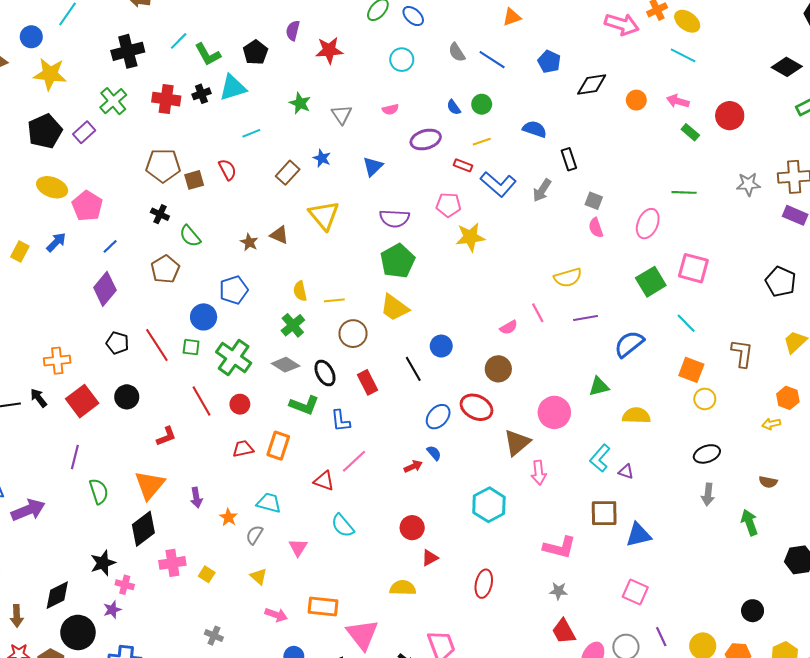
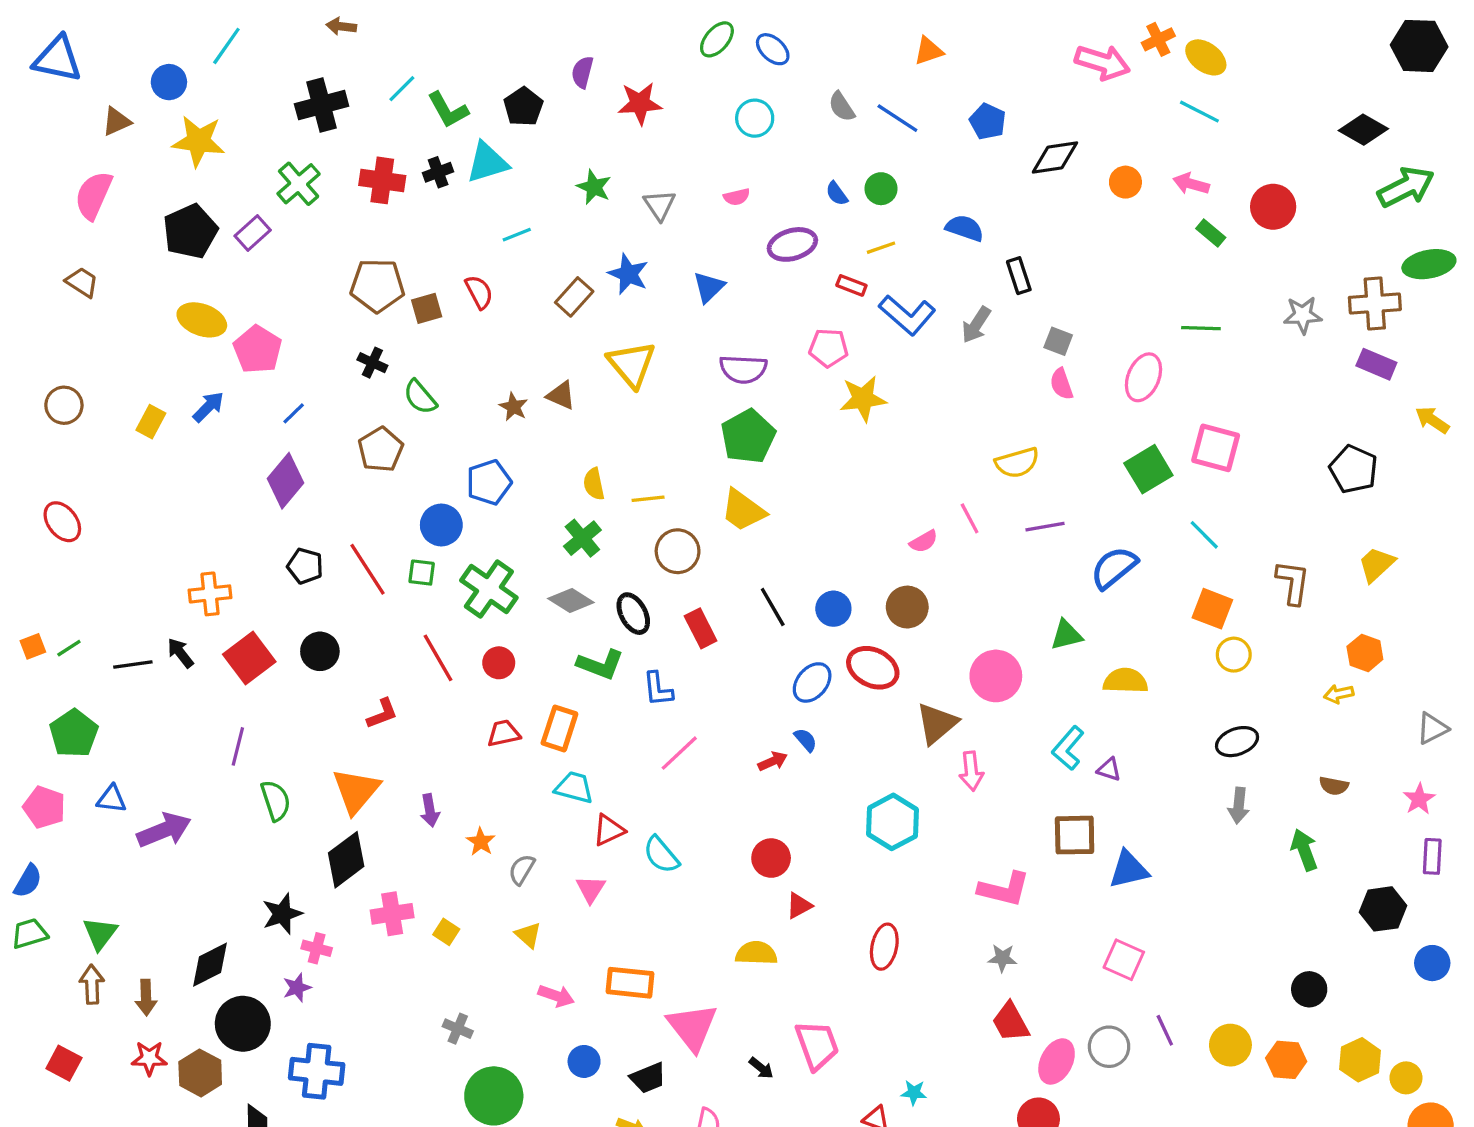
blue star: (322, 158) -> (628, 274), size x1.4
blue circle: (441, 346) -> (833, 609), moved
red triangle: (324, 481) -> (609, 830), moved, turned -45
cyan trapezoid: (269, 503) -> (574, 787), moved

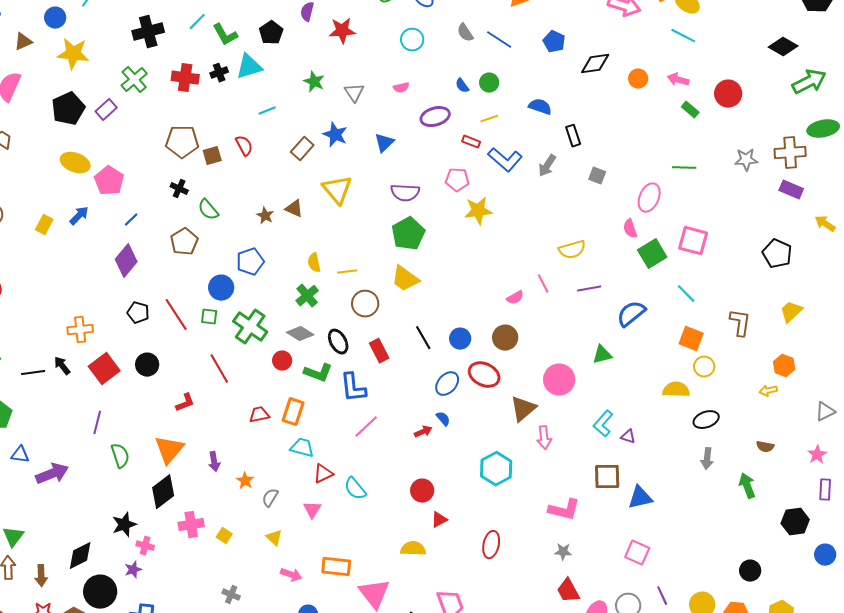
pink semicircle: (1061, 384) -> (630, 229), moved
red circle: (499, 663) -> (282, 361), moved
yellow semicircle: (1125, 681) -> (676, 390), moved
blue L-shape: (658, 689) -> (353, 388), size x1.4

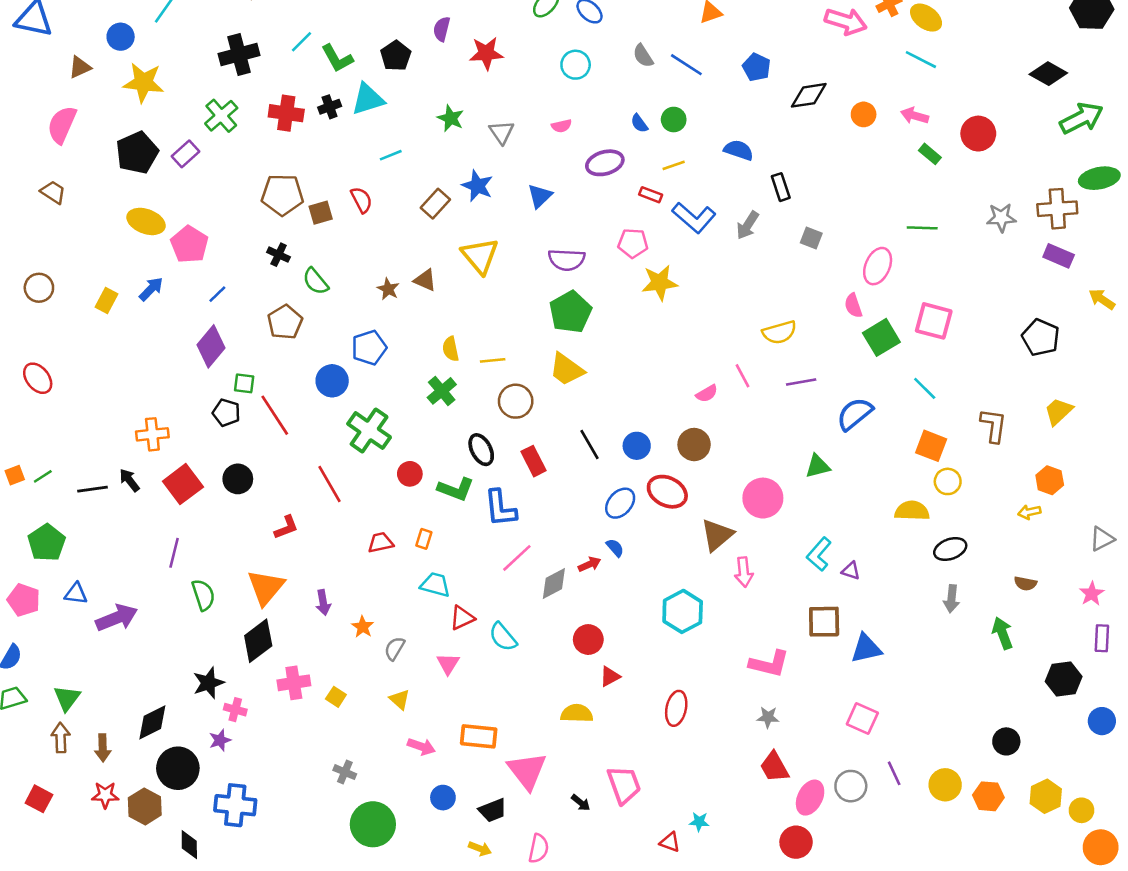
green square: (209, 317) -> (244, 383), moved
gray diamond: (300, 334) -> (554, 583), moved, turned -60
orange rectangle: (293, 412) -> (424, 539), size x0.6

